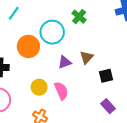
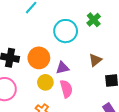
orange circle: (28, 46) -> (39, 58), moved
purple triangle: (65, 62) -> (62, 68), moved

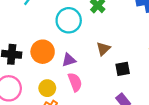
yellow circle: (45, 82) -> (47, 88), moved

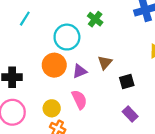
orange circle: (43, 52) -> (54, 65), moved
purple triangle: (69, 60) -> (80, 71), moved

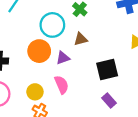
brown triangle: (105, 63) -> (81, 39), moved, turned 32
black square: (127, 81) -> (107, 69), size x1.5

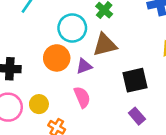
brown triangle: (81, 39) -> (105, 45), size x1.5
yellow circle: (35, 92) -> (39, 104), moved

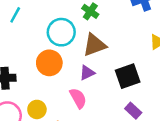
purple triangle: (84, 66) -> (87, 73), moved

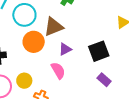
cyan circle: (61, 32) -> (24, 15), moved
brown triangle: (94, 45) -> (54, 27), moved

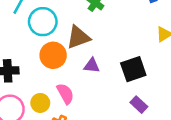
purple triangle: (65, 49) -> (92, 65), turned 32
pink semicircle: (58, 70) -> (65, 94), moved

